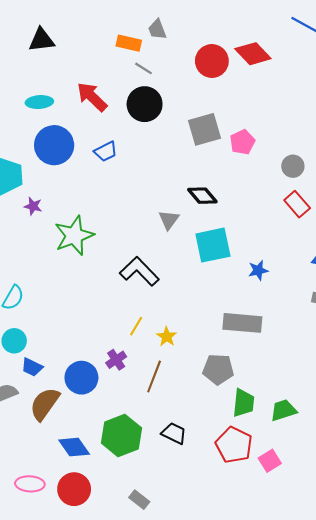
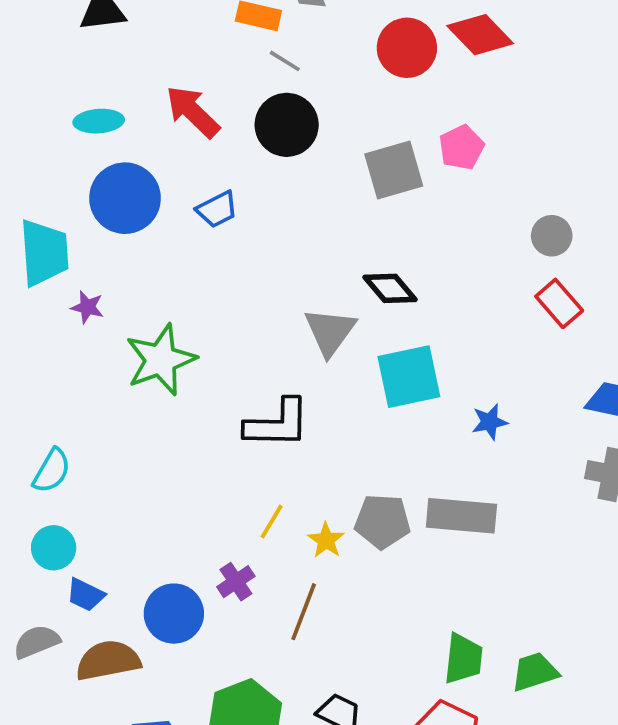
pink pentagon: (242, 142) -> (461, 147), moved
gray triangle: (169, 220) -> (330, 332), size x1.4
black L-shape: (139, 271) -> (277, 424), turned 135
gray pentagon: (218, 369) -> (382, 521), moved
brown semicircle: (45, 404) -> (108, 661), turned 44

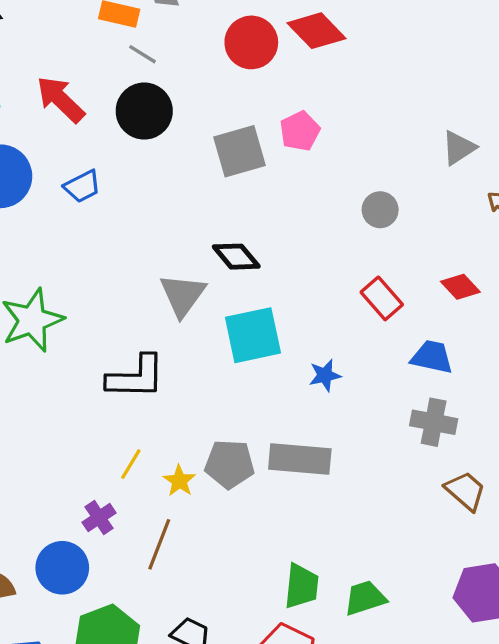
red rectangle: (559, 303) -> (382, 298), moved
blue circle: (174, 614) -> (62, 568), moved

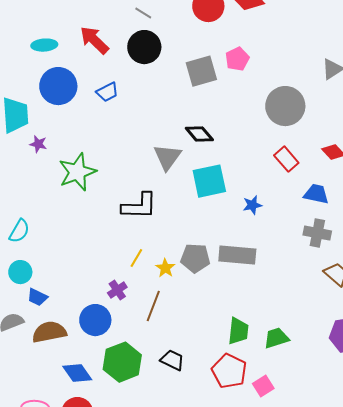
gray circle: (380, 210) -> (285, 106), size x1.8

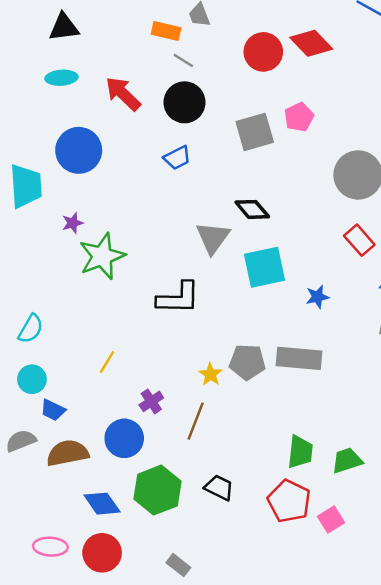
cyan ellipse: (44, 45) -> (61, 78), moved
blue trapezoid: (107, 92) -> (177, 158), moved
purple star: (38, 144) -> (73, 223), moved, turned -30
yellow line: (136, 258) -> (107, 362), moved

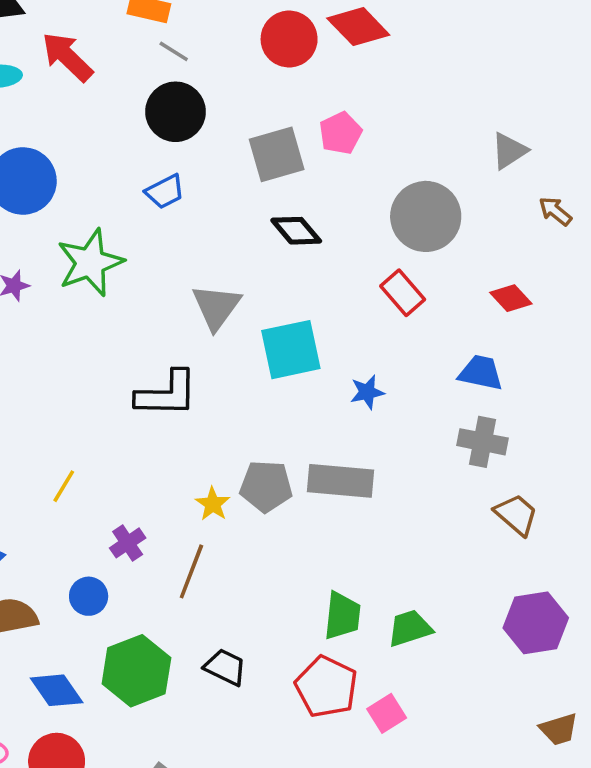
red arrow: (123, 94) -> (67, 57), moved
black diamond: (252, 209) -> (296, 231), moved
red rectangle: (359, 240) -> (403, 293), moved
green star: (102, 256) -> (90, 263), moved
blue circle: (124, 438) -> (89, 596), size x0.7

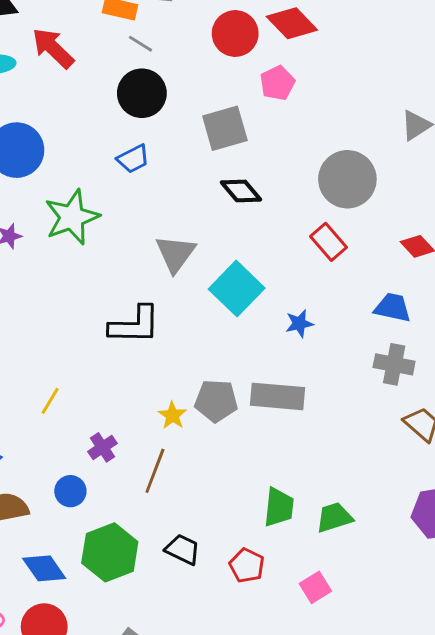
pink pentagon: (341, 133) -> (277, 83), moved
cyan square: (291, 350) -> (237, 289), turned -34
red pentagon: (326, 687) -> (247, 566), moved, size x0.7

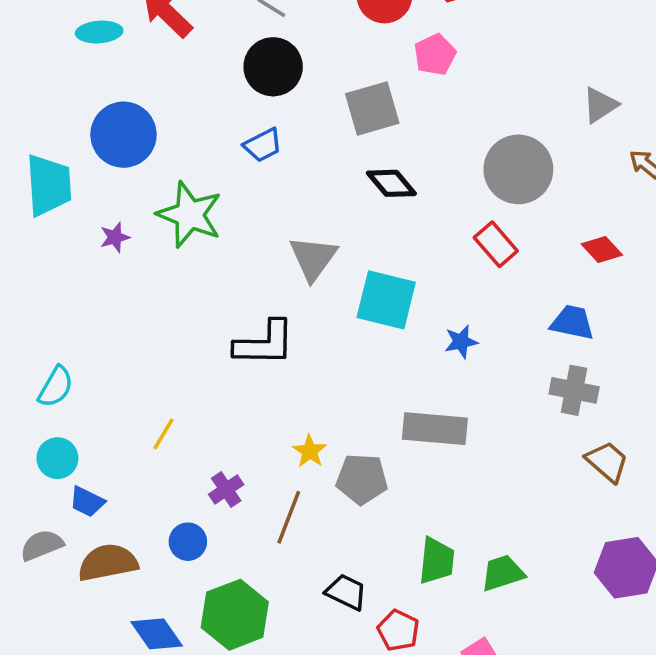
green star: (72, 217) -> (190, 215), turned -30
cyan square: (237, 289) -> (386, 300), turned -30
gray pentagon: (216, 401) -> (362, 479), moved
black trapezoid: (183, 549) -> (346, 592), moved

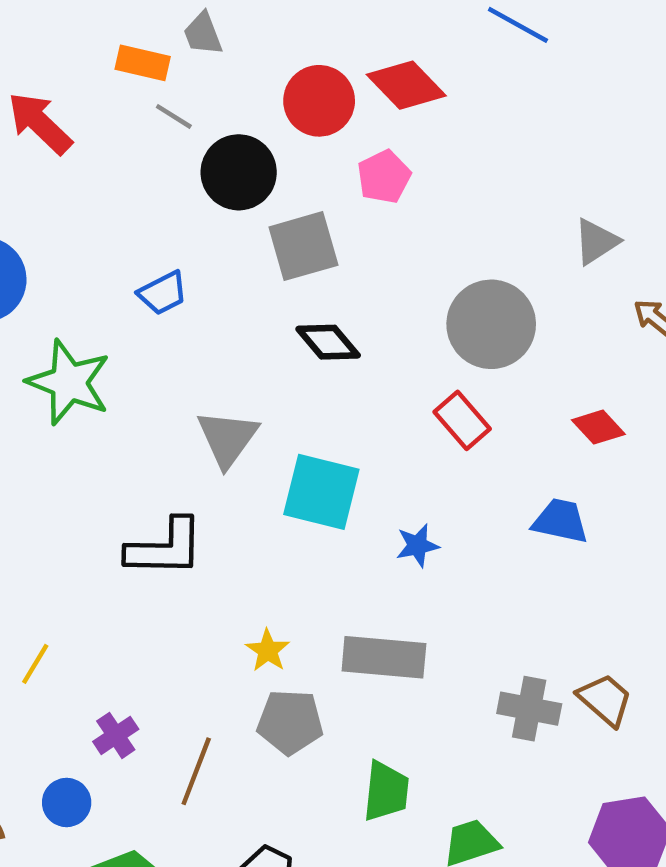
black circle: (273, 67) -> (239, 172), moved
gray cross: (574, 390) -> (529, 709), moved
yellow star: (310, 451) -> (268, 651), moved
green trapezoid: (437, 561) -> (386, 791), moved

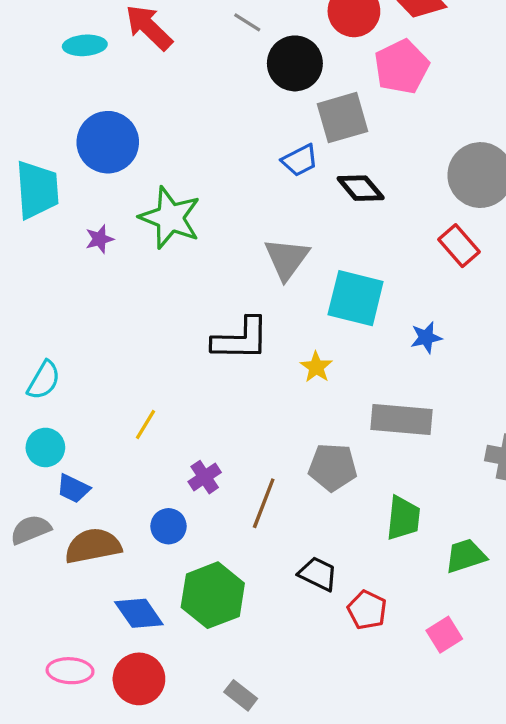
pink pentagon: (384, 177) -> (402, 67), size x1.4
blue trapezoid: (163, 293) -> (300, 160), moved
yellow star: (268, 651) -> (316, 367), moved

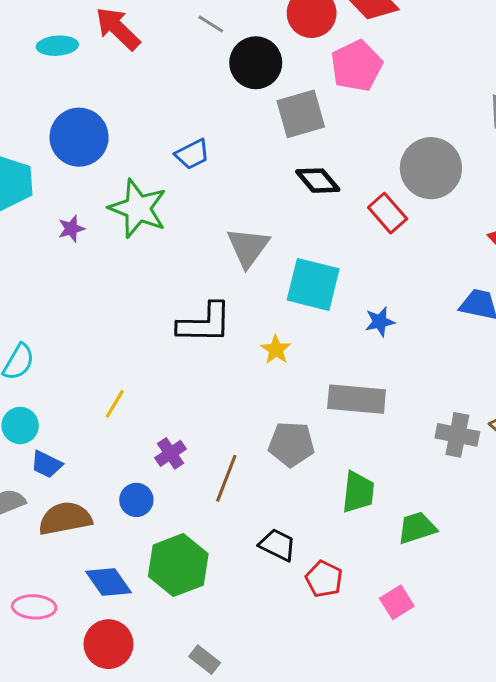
blue trapezoid: (300, 160) -> (192, 154), moved
red rectangle: (459, 246) -> (388, 213), moved
pink ellipse: (70, 671) -> (34, 607), moved

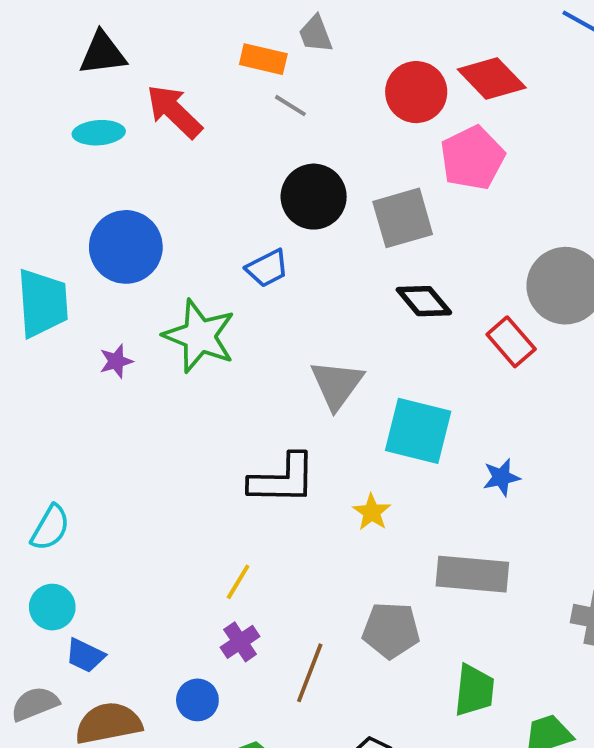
black circle: (256, 63) -> (314, 197), moved
yellow line: (115, 404) -> (238, 582), moved

